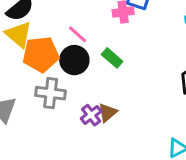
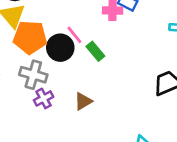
pink line: (77, 34) -> (74, 35), moved
purple cross: (91, 115) -> (44, 98), moved

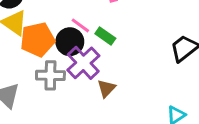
purple cross: (44, 98) -> (83, 63), moved, size x1.6

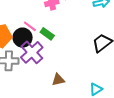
brown triangle: (106, 88) -> (58, 80), moved, turned 32

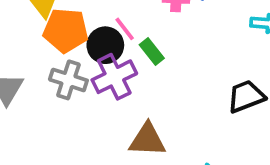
brown triangle: (58, 80) -> (147, 140), size x1.5

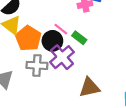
orange pentagon: (66, 30) -> (28, 38), turned -30

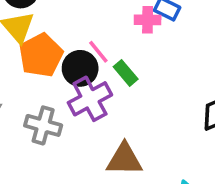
gray cross: (37, 65) -> (43, 125), moved

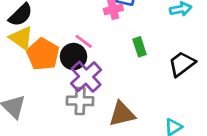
green rectangle: (126, 73) -> (139, 47), moved, turned 36
gray cross: (43, 125) -> (80, 101), moved

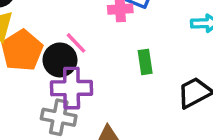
purple cross: (86, 77) -> (72, 88), turned 32

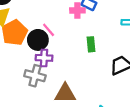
purple cross: (72, 88) -> (44, 58), size x0.7

